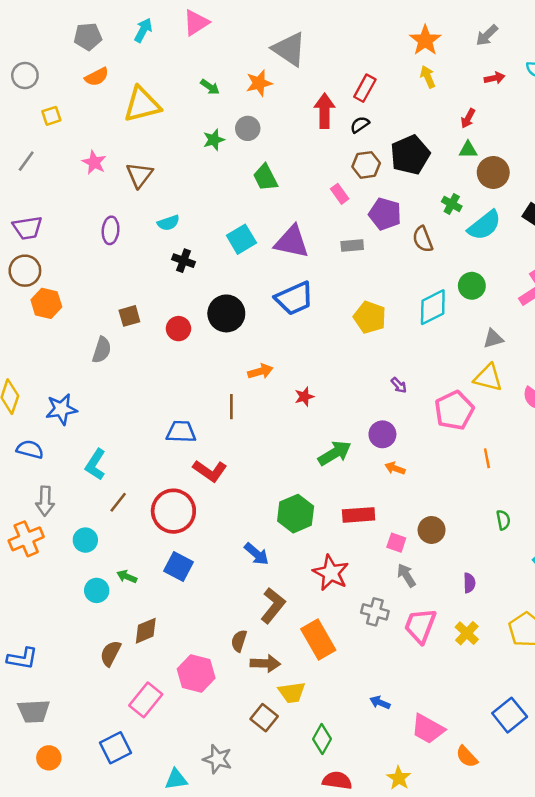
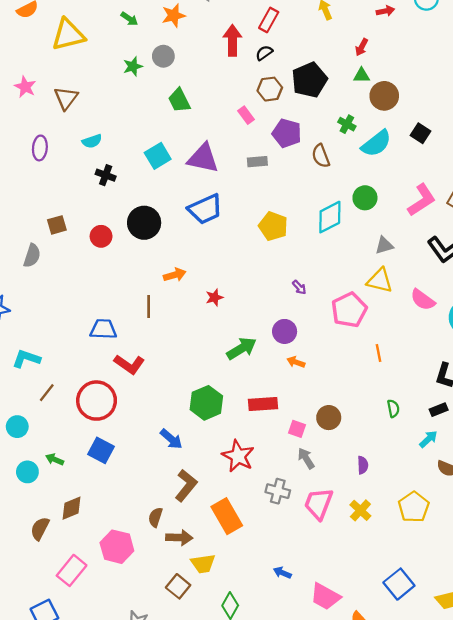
cyan L-shape: (95, 465) -> (26, 359), turned 76

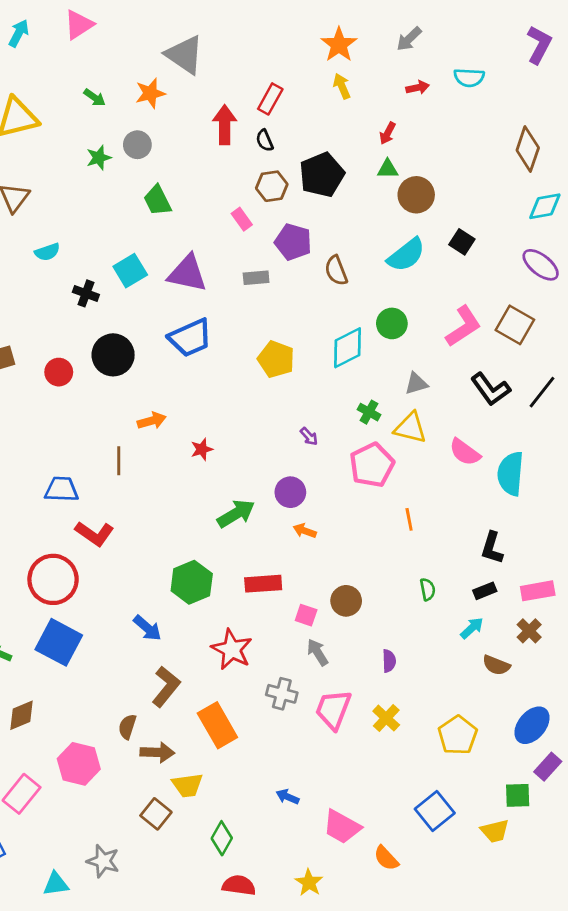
black semicircle: (264, 53) -> (265, 140), turned -78
green cross: (347, 124) -> (369, 412), moved
black cross: (106, 175) -> (86, 293), moved
blue square: (101, 450) -> (59, 642), size x1.4
yellow pentagon: (414, 507) -> (458, 735), moved

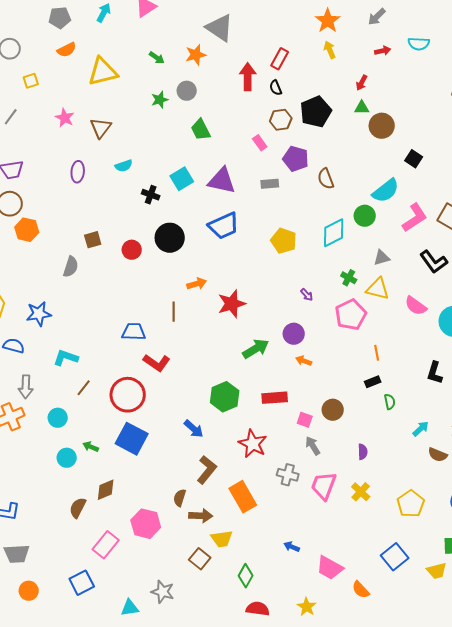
cyan semicircle: (406, 255) -> (386, 191), moved
red star: (202, 449) -> (232, 304), size x1.8
black rectangle: (485, 591) -> (373, 382), moved

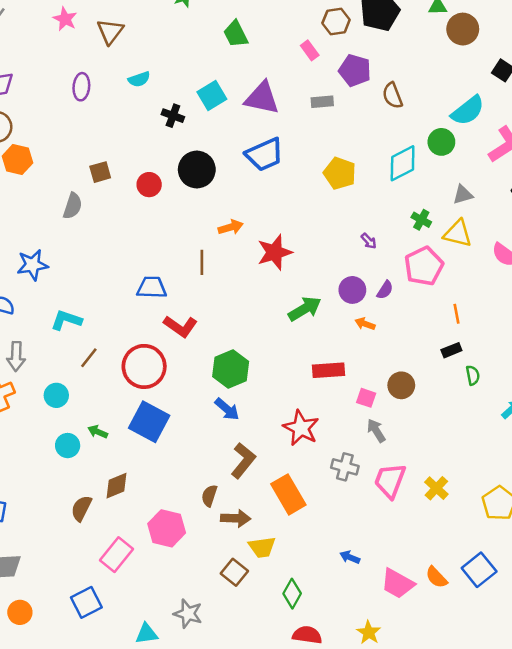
green hexagon: (225, 397) -> (231, 369), moved
purple semicircle: (363, 452) -> (385, 290), moved, turned 35
orange semicircle: (361, 590) -> (436, 577), moved

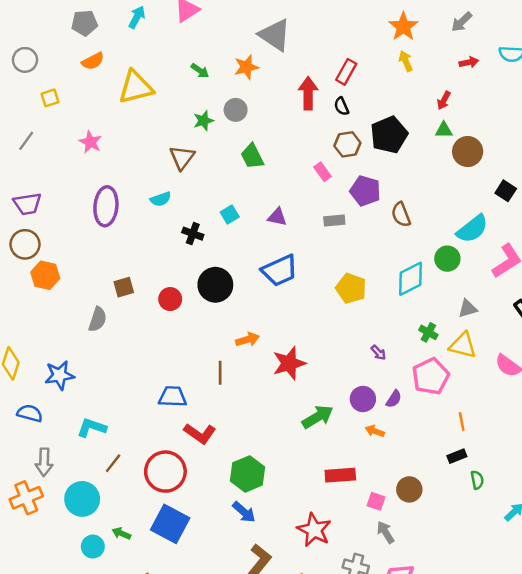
brown triangle: (110, 32) -> (182, 157), moved
purple ellipse: (81, 87) -> (106, 206), size x1.5
cyan square: (212, 96) -> (230, 215), size x0.7
purple triangle: (262, 98) -> (277, 217), size x0.6
cyan circle: (56, 395) -> (82, 499), size x1.5

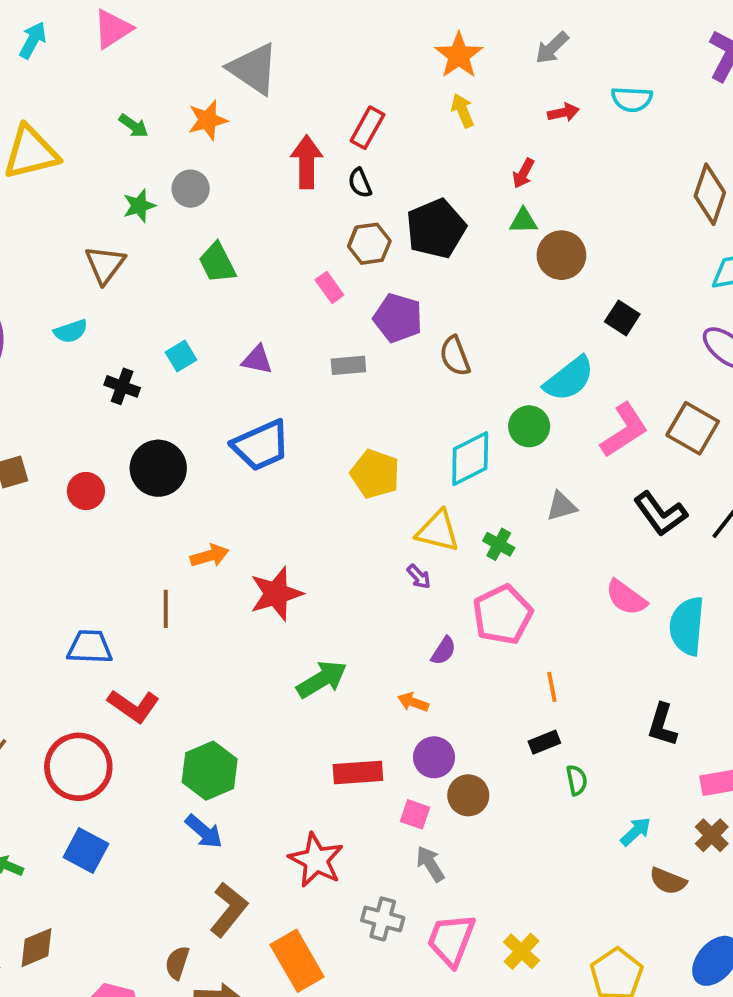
yellow triangle: (463, 345) -> (438, 531), moved
purple circle: (363, 399) -> (434, 757), moved
blue square: (170, 524) -> (86, 851), size x0.7

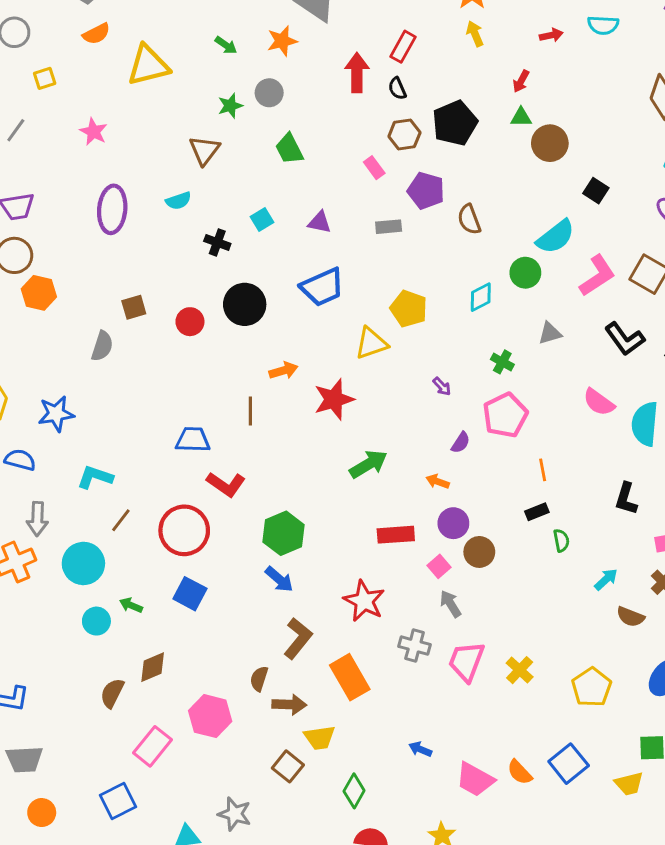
cyan diamond: (470, 459) -> (481, 297), size x0.7
yellow triangle: (438, 531) -> (371, 343), moved, turned -33
pink square: (415, 814) -> (439, 566), turned 30

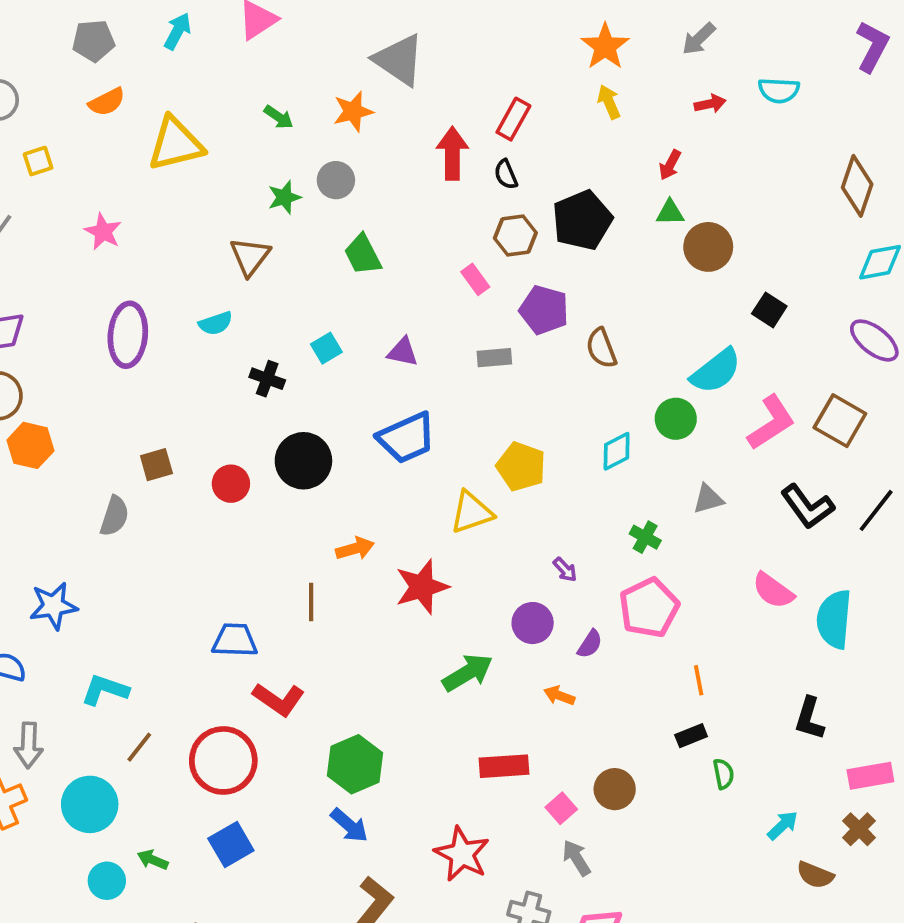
purple circle: (453, 523) -> (533, 623), moved
blue square: (190, 594) -> (231, 844), turned 32

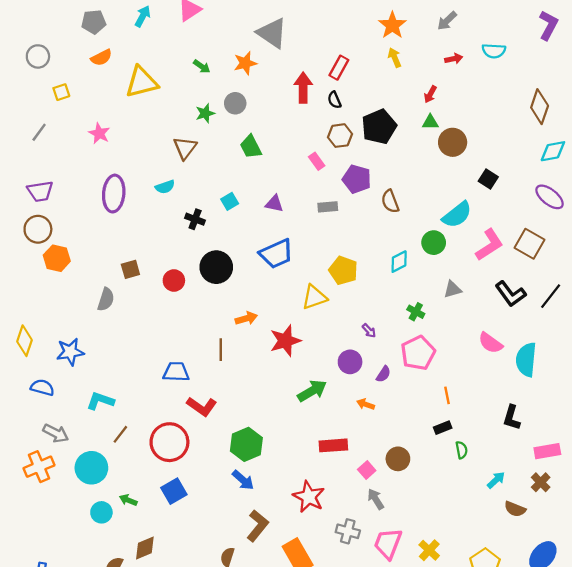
gray arrow: (29, 745) -> (56, 433), turned -65

